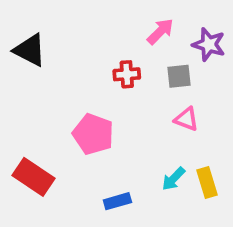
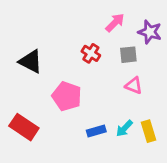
black triangle: (30, 50) -> (31, 61), moved
red cross: (127, 74) -> (91, 53), turned 36
blue rectangle: (117, 201) -> (96, 131), moved

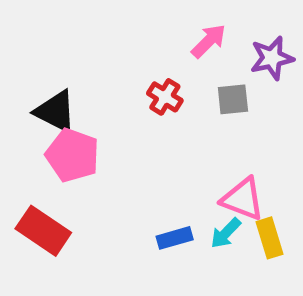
purple star: (150, 32) -> (272, 58), turned -30
pink triangle: (134, 86) -> (243, 199), moved, size x1.4
pink pentagon: (67, 96) -> (72, 155), moved

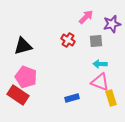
black triangle: (55, 112) -> (23, 46), turned -42
pink pentagon: (72, 155) -> (26, 77), moved
cyan arrow: (226, 233) -> (100, 64), moved, turned 48

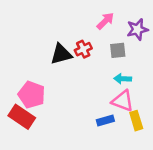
red cross: (68, 40) -> (83, 49), turned 32
black triangle: (23, 46) -> (61, 54), moved
blue rectangle: (72, 98) -> (105, 121), moved

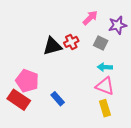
gray square: (118, 50) -> (101, 43), turned 32
blue rectangle: (105, 121) -> (58, 99), moved, turned 64
yellow rectangle: (136, 121) -> (105, 108), moved

